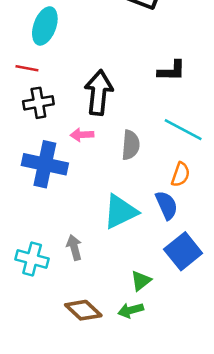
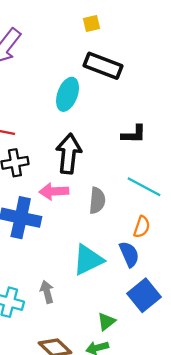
cyan ellipse: (45, 26) -> (68, 94), moved
pink arrow: (82, 135) -> (54, 191), size x1.4

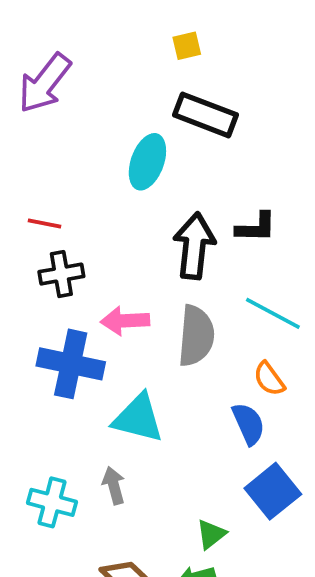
black arrow: (69, 154) -> (194, 246), moved
gray semicircle: (97, 201) -> (196, 336), size x1.4
orange semicircle: (142, 227) -> (269, 379), turned 125
cyan triangle: (88, 260) -> (138, 418), moved, turned 40

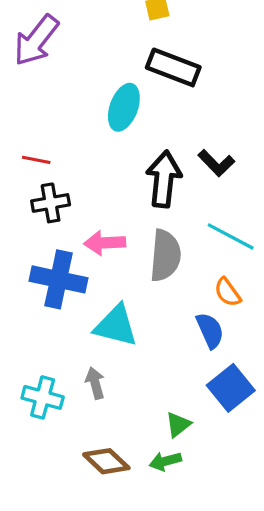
black L-shape: (256, 227) -> (216, 163), turned 45

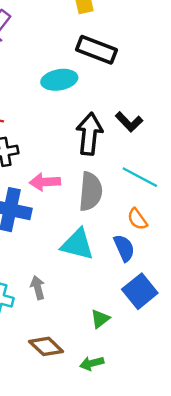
cyan ellipse: (124, 107) -> (59, 80), turned 60
cyan triangle: (116, 326) -> (77, 244), moved
green arrow: (165, 461) -> (92, 363), moved

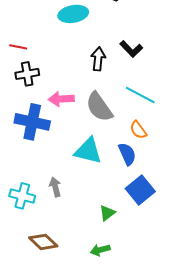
black arrow: (89, 134) -> (98, 59), size x0.7
gray semicircle: (91, 192) -> (99, 107), turned 140
brown diamond: (46, 346) -> (43, 242), moved

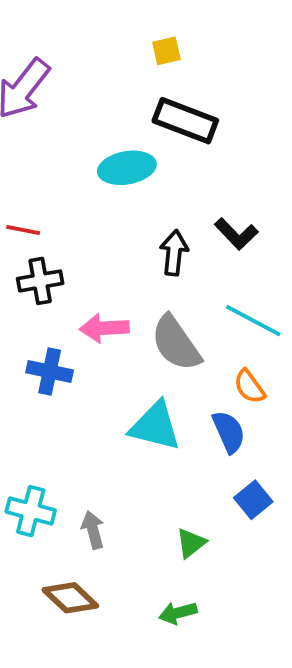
blue cross: (32, 122) -> (50, 371), size x0.7
gray arrow: (55, 187) -> (93, 530), moved
blue square: (140, 190) -> (253, 500), size x0.7

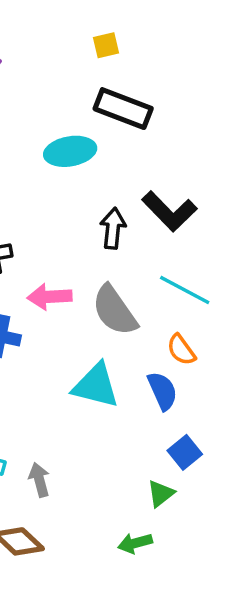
black L-shape: (236, 234) -> (169, 211), size x1.4
green triangle: (191, 543) -> (161, 493), moved
green arrow: (178, 613) -> (135, 543), moved

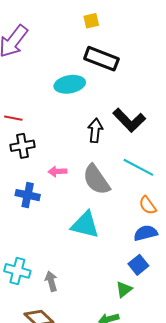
pink arrow: (50, 297) -> (57, 171), size x0.7
orange semicircle: (181, 350) -> (148, 205), moved
blue semicircle: (162, 391) -> (146, 233), moved, turned -80

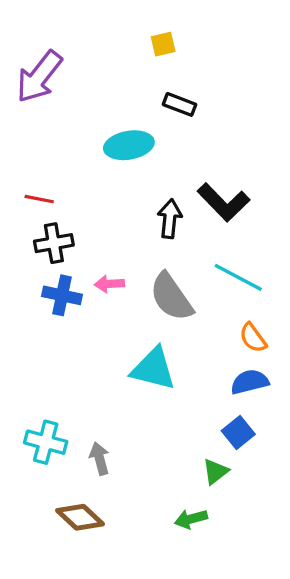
black rectangle: (101, 59) -> (179, 104), size x0.6
blue cross: (28, 195) -> (62, 295), moved

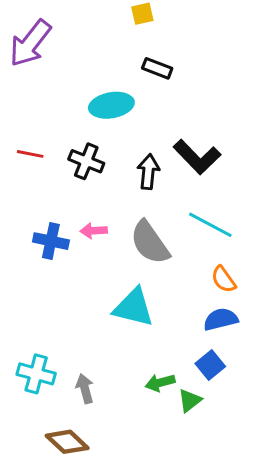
black cross: (54, 243) -> (86, 161), moved, turned 32
green arrow: (191, 519) -> (160, 383), moved

